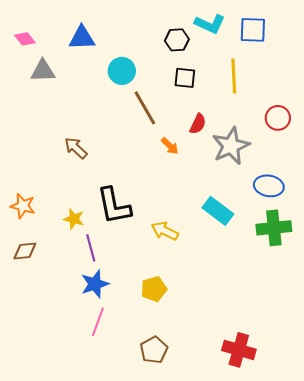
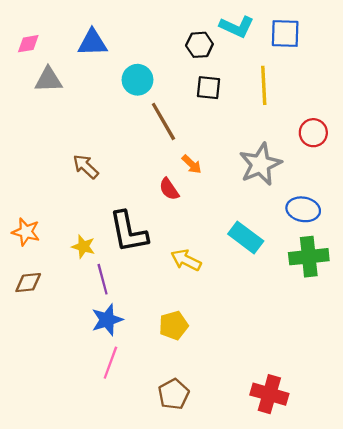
pink diamond: (25, 39) -> (28, 44), turned -60
red semicircle: (198, 124) -> (169, 189), moved, turned 120

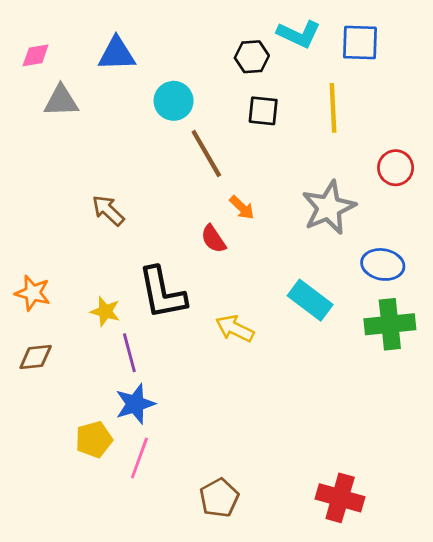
yellow pentagon: (174, 325) -> (94, 440), moved

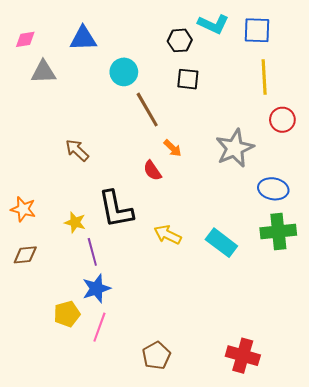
yellow line: (333, 108) -> (264, 77), moved
cyan rectangle: (310, 300) -> (221, 243), moved

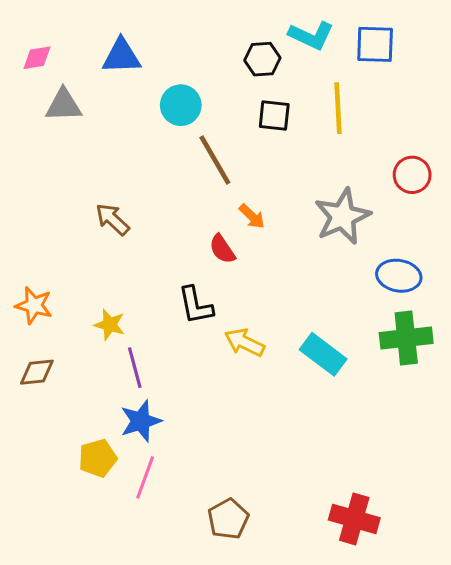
yellow line: (264, 77) -> (338, 108), moved
black L-shape: (116, 209) -> (196, 305), moved, size x0.7

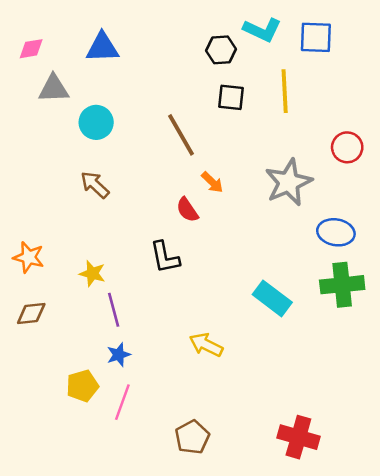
cyan circle: (181, 105) -> (96, 122), moved
yellow arrow: (245, 342) -> (206, 345), moved
blue star: (141, 421) -> (119, 355), size x0.7

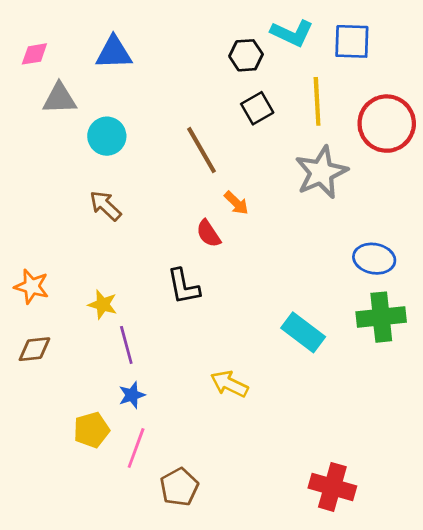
black square: (231, 97) -> (257, 108), turned -36
red circle: (347, 147) -> (387, 124), moved, size x1.6
gray star: (288, 182) -> (321, 172), moved
brown pentagon: (192, 437) -> (179, 487), moved

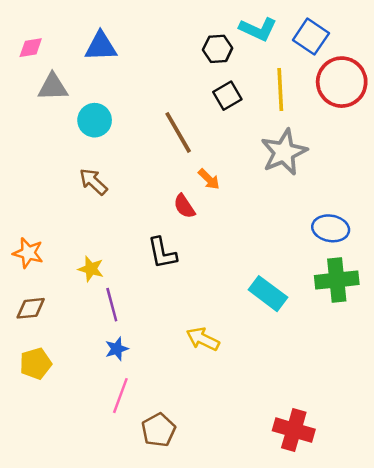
blue square: (352, 41) -> (311, 37), turned 32
red circle: (387, 124) -> (342, 82), moved
yellow pentagon: (92, 430) -> (36, 364), moved

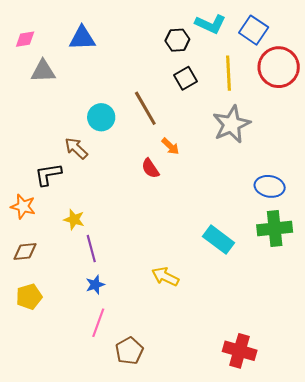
cyan circle: (95, 120) -> (101, 117), moved
black L-shape: (162, 253) -> (48, 174), moved, turned 92

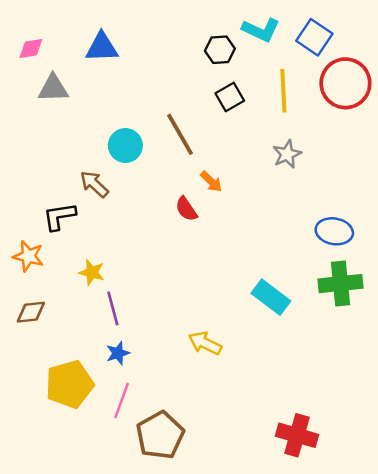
gray star: (232, 124) -> (287, 154), size x0.6
yellow pentagon: (29, 297) -> (69, 384), moved, size x1.5
brown pentagon: (129, 351) -> (160, 435), size x1.4

